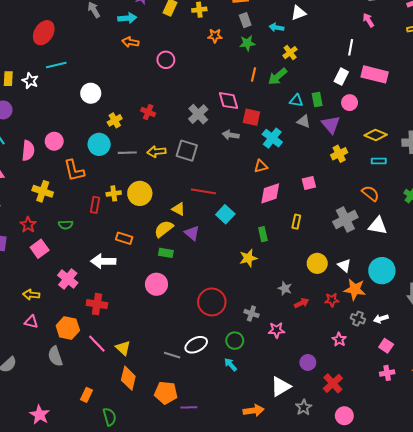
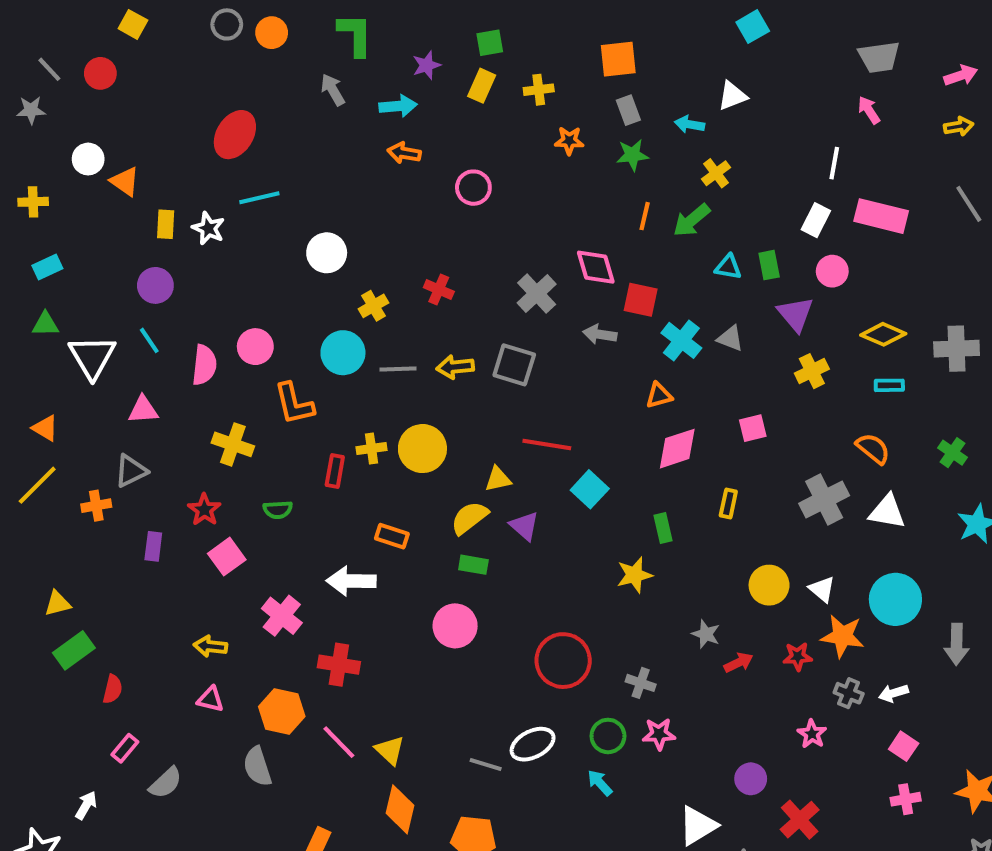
gray triangle: (304, 121) -> (730, 338), moved
yellow triangle: (178, 209) -> (498, 479), turned -40
pink star: (277, 330) -> (659, 734), moved

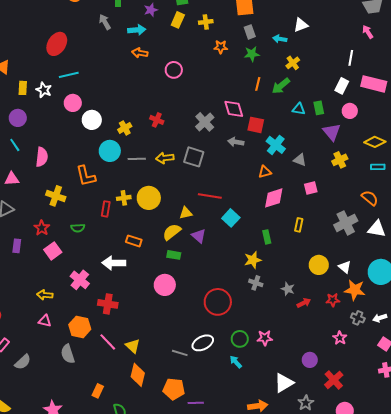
white circle: (327, 253) -> (92, 120), moved
gray triangle: (730, 338) -> (300, 160), moved
pink circle: (255, 347) -> (73, 103), moved
gray cross: (641, 683) -> (256, 283), moved

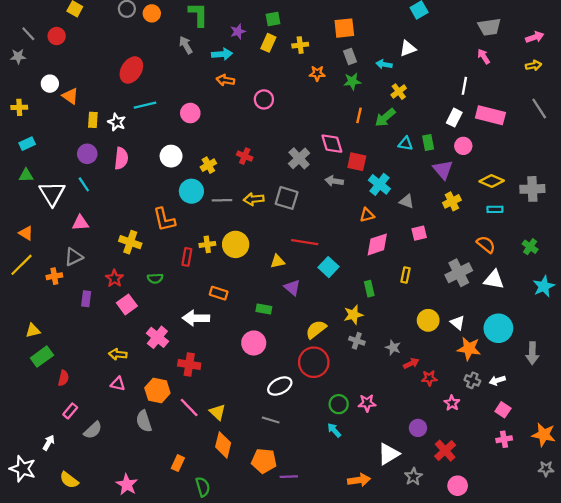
pink circle: (73, 103) -> (190, 113), moved
pink semicircle: (42, 157) -> (121, 158), moved
yellow semicircle: (172, 232) -> (316, 329), moved
red star: (333, 300) -> (429, 378), moved
white ellipse: (203, 343) -> (280, 386), moved

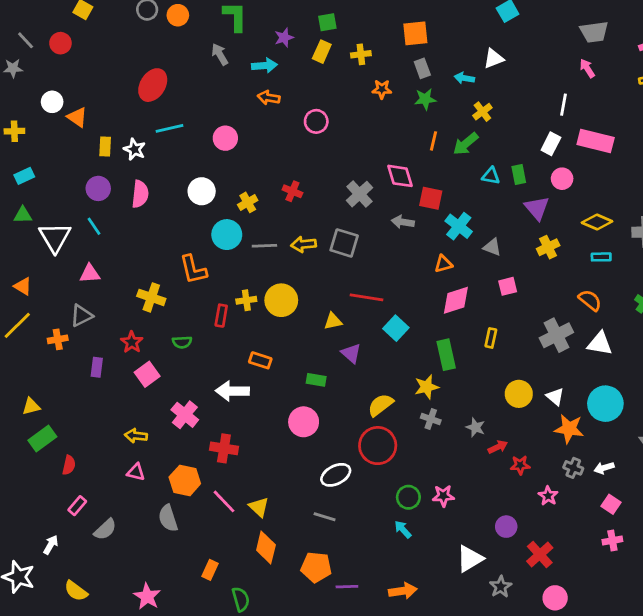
green rectangle: (369, 289) -> (446, 355), size x1.5
orange arrow: (359, 480) -> (403, 591), moved

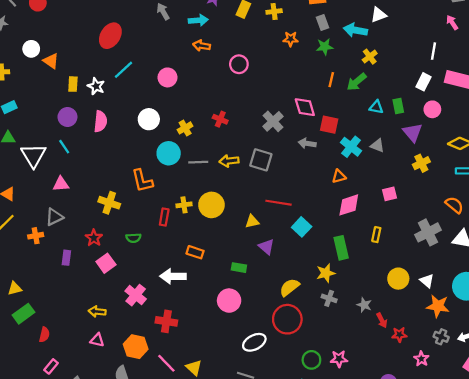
cyan arrow: (464, 78) -> (355, 30), size x1.5
cyan line: (169, 128) -> (124, 70), turned -30
gray triangle: (492, 247) -> (377, 146), moved
red arrow: (498, 447) -> (382, 320), turned 88

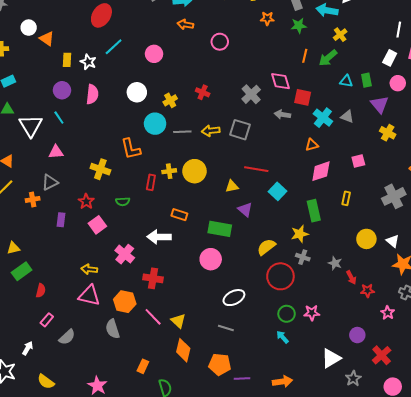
yellow cross: (421, 163) -> (388, 133), turned -35
green rectangle: (239, 268) -> (220, 229), size x1.6
red circle: (287, 319) -> (280, 276), moved
pink triangle: (97, 340) -> (89, 296), size x1.6

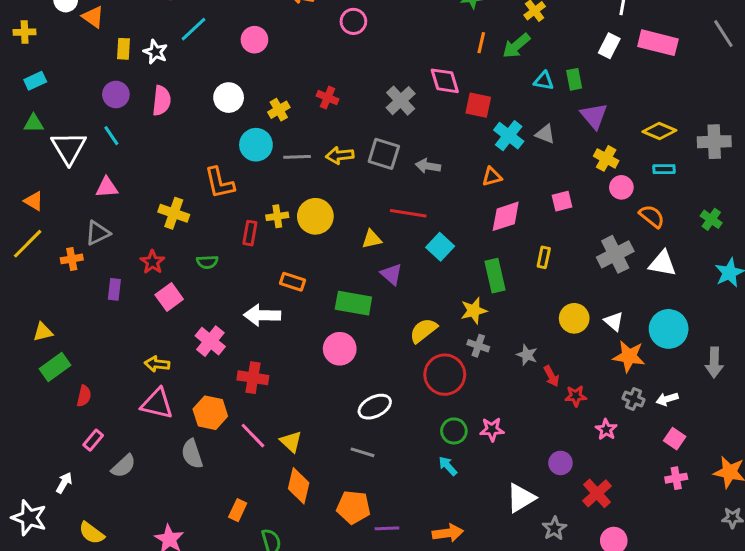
pink circle: (398, 83) -> (621, 187), moved
gray arrow: (282, 115) -> (428, 166), moved

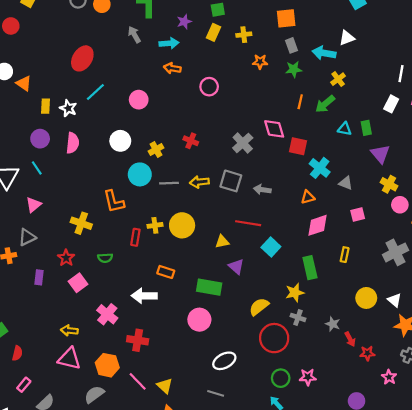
gray triangle: (545, 134) -> (346, 183), moved
pink triangle: (107, 187) -> (34, 205), turned -35
gray semicircle: (192, 454) -> (94, 394), turned 72

